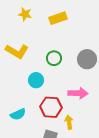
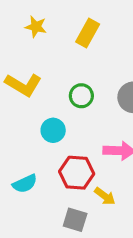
yellow rectangle: (58, 18) -> (88, 33), turned -42
yellow arrow: (69, 122) -> (105, 196), turned 136

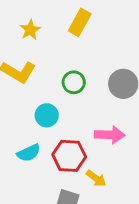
yellow star: (36, 27) -> (30, 30), moved, turned 30
cyan semicircle: (25, 184) -> (29, 153), moved

